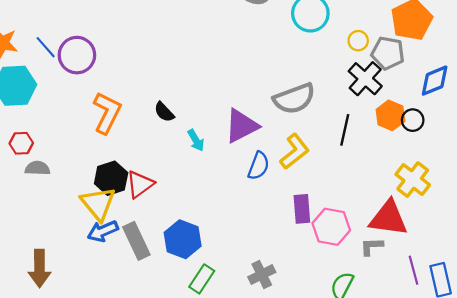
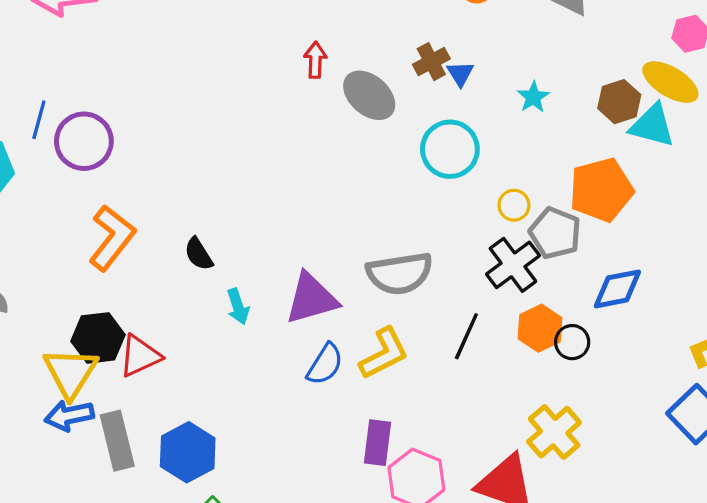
blue line: (46, 47) -> (39, 120), turned 45

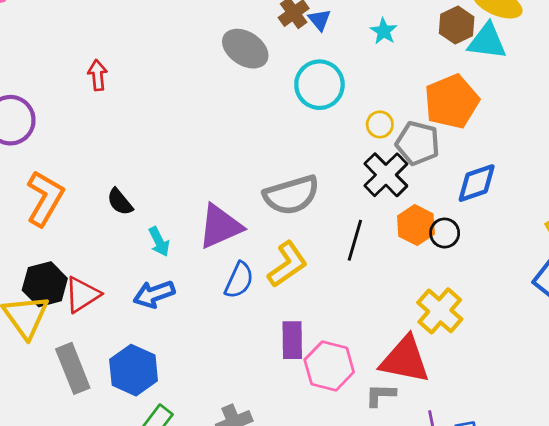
red arrow: (315, 60) -> (98, 75), moved
blue arrow: (69, 416) -> (154, 294), moved

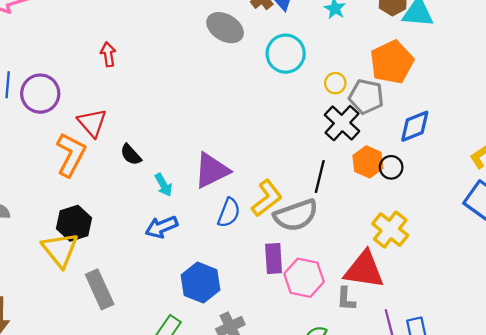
gray semicircle: (291, 195) -> (296, 215), moved
red triangle: (82, 295) -> (92, 123), moved, turned -36
blue hexagon: (134, 370) -> (200, 283), moved
gray L-shape: (380, 395) -> (346, 299), turned -85

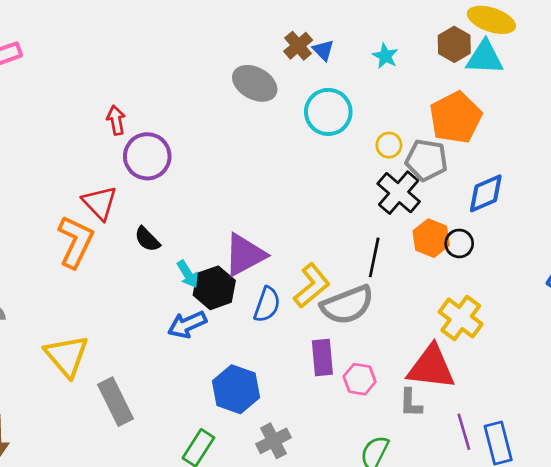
purple circle: (40, 94) -> (147, 156), moved
black hexagon: (74, 223) -> (214, 288), moved
pink hexagon: (304, 278) -> (360, 379), size x0.7

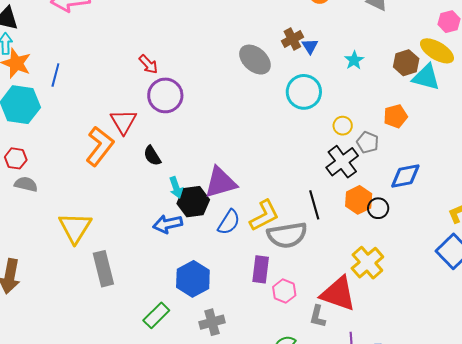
orange pentagon: (456, 118) -> (395, 116), size x0.6
red arrow: (116, 120) -> (148, 64), turned 135
gray pentagon: (426, 160) -> (368, 142), size x0.7
black line: (374, 257) -> (314, 205), turned -40

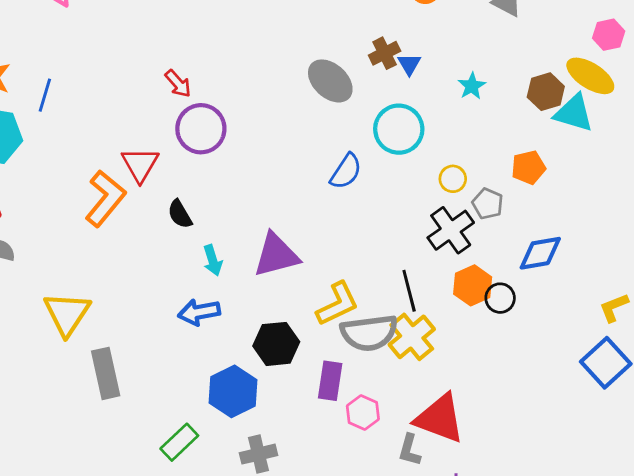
black hexagon: (193, 202) -> (276, 344), moved
blue semicircle: (229, 222) -> (346, 171), moved
yellow cross: (367, 263) -> (412, 337), moved

